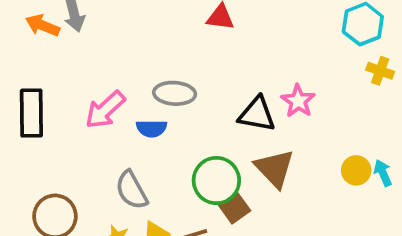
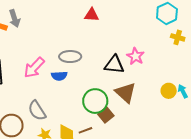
gray semicircle: (132, 190) -> (37, 111), moved

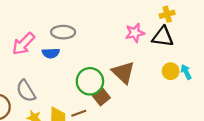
yellow cross: (178, 37) -> (167, 14), moved, turned -32
pink star: (136, 56) -> (135, 33), turned 30
black triangle: (114, 65) -> (163, 37), moved

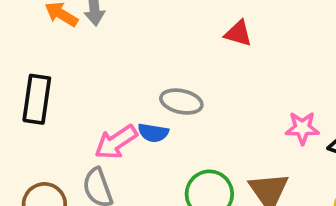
pink arrow: (23, 44) -> (116, 142), moved

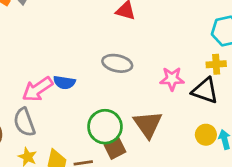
gray ellipse: (181, 102) -> (117, 63), moved

